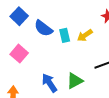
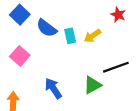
green triangle: (75, 81) -> (92, 85), moved

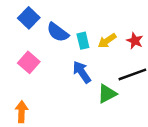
red star: (118, 15) -> (135, 41), moved
blue arrow: (53, 88) -> (82, 72), moved

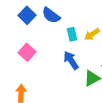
blue semicircle: (58, 32) -> (51, 15), moved

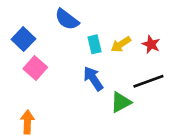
blue square: (27, 15) -> (23, 39), moved

